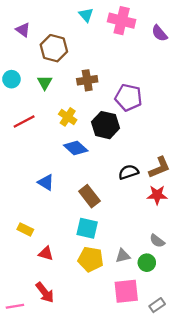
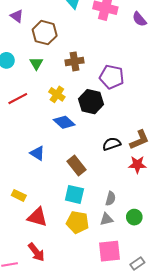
gray semicircle: (157, 241) -> (111, 199), moved, turned -112
red triangle: (46, 253) -> (37, 217), size x1.5
green circle: (147, 263) -> (134, 217), moved

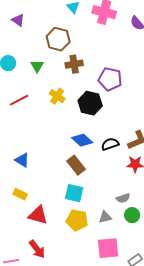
brown hexagon: (45, 33) -> (58, 39), moved
blue diamond: (64, 122) -> (82, 140), moved
blue triangle: (37, 153) -> (22, 160), moved
gray semicircle: (111, 199) -> (123, 198), moved, turned 56

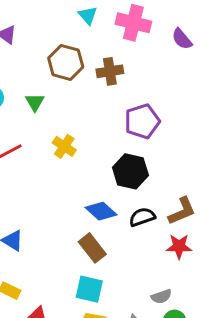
brown cross: (74, 64) -> (110, 71), moved
purple pentagon: (110, 79) -> (142, 121), turned -30
black hexagon: (90, 103) -> (130, 171), moved

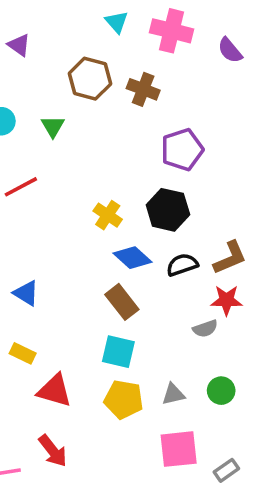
brown cross: (110, 71) -> (143, 89), turned 30
yellow cross: (64, 146) -> (108, 215), moved
gray semicircle: (161, 296) -> (205, 329), moved

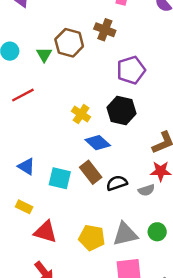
brown hexagon: (90, 79) -> (69, 43), moved
black semicircle: (182, 265) -> (117, 183), moved
cyan square: (118, 352) -> (60, 178), moved
gray triangle: (173, 394) -> (125, 234), size x1.6

